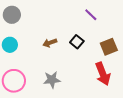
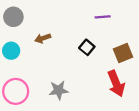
purple line: (91, 15) -> (103, 17), turned -48
brown arrow: (50, 43) -> (43, 38), moved

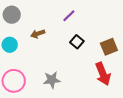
purple line: (103, 17) -> (69, 16), moved, turned -40

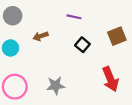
purple line: (69, 16) -> (74, 17), turned 56
brown square: (109, 47) -> (117, 36), moved

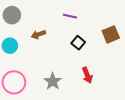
red arrow: (110, 79) -> (87, 75), moved, size x0.7
gray star: (56, 86) -> (53, 81), turned -30

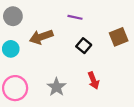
brown arrow: (38, 34) -> (41, 37), size x1.5

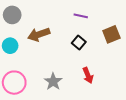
purple line: (75, 17) -> (81, 16), moved

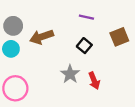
gray circle: (12, 15) -> (13, 26), moved
gray star: (53, 82) -> (70, 74), moved

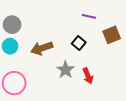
purple line: (86, 17) -> (89, 16), moved
brown arrow: (42, 37) -> (42, 48), moved

